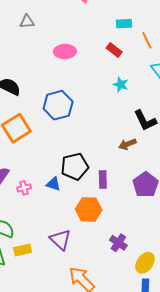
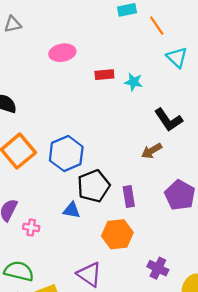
red rectangle: (114, 50) -> (104, 75), moved, turned -35
blue hexagon: (58, 105) -> (66, 154), moved
pink cross: (24, 188) -> (31, 227), moved, turned 32

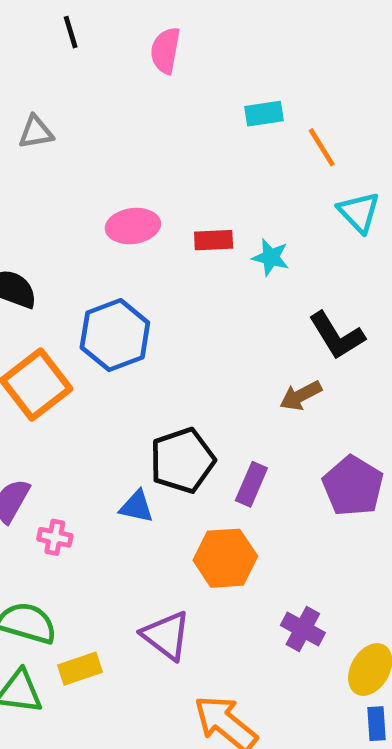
pink ellipse: (62, 53) -> (133, 226), moved
blue hexagon: (66, 154) -> (115, 335), moved
purple rectangle: (129, 197) -> (251, 484), turned 30

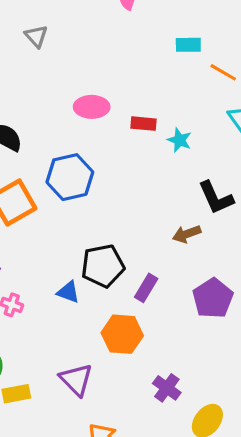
gray triangle: (36, 132) -> (36, 36), turned 50
orange line: (322, 147) -> (223, 72), turned -36

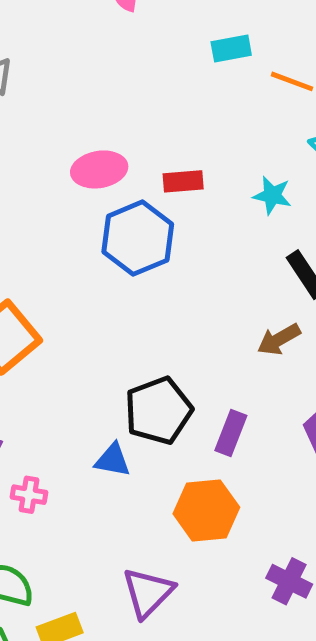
cyan star: (180, 140) -> (272, 195), moved
blue hexagon: (70, 177) -> (138, 238), moved
purple triangle: (76, 380) -> (148, 593), turned 39

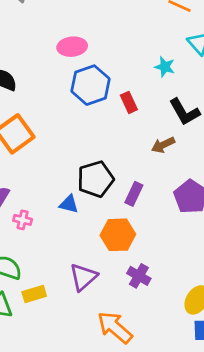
red rectangle: (183, 181) -> (129, 102), moved, turned 66
purple cross: (289, 581) -> (139, 276), moved

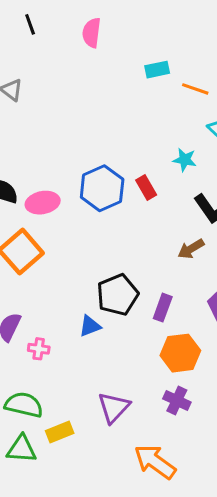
pink ellipse: (72, 47) -> (43, 203), moved
red rectangle: (129, 102) -> (146, 187), moved
blue triangle: (69, 204) -> (90, 326), turned -30
orange hexagon: (118, 235) -> (180, 353), moved

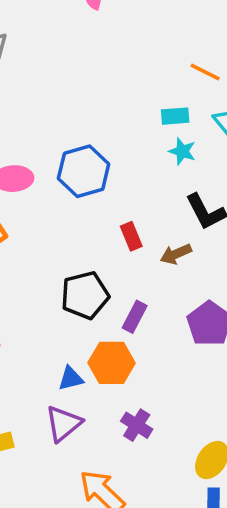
cyan rectangle: (157, 70) -> (175, 116), moved
red rectangle: (146, 187) -> (131, 236), moved
blue triangle: (90, 326) -> (71, 378), moved
orange hexagon: (180, 353) -> (112, 363), moved

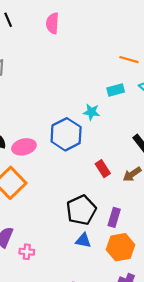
cyan star: (182, 151) -> (91, 112), moved
orange hexagon: (112, 363) -> (121, 247), moved
blue triangle: (71, 378) -> (83, 240), moved, turned 35

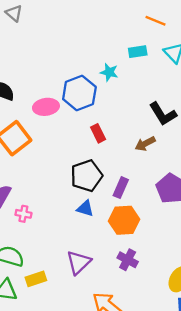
pink ellipse: (24, 147) -> (46, 107), moved
red rectangle: (103, 169) -> (98, 133), moved

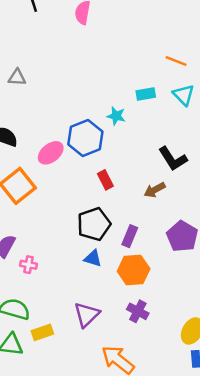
gray triangle: (14, 13) -> (17, 77), moved, turned -36
orange line: (155, 21) -> (176, 61), moved
pink ellipse: (46, 107) -> (51, 153), turned -30

